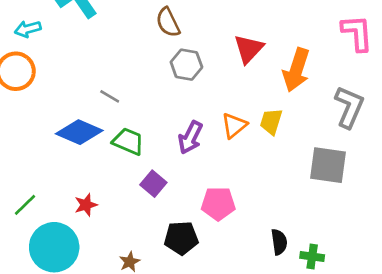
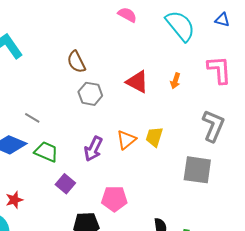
red triangle: (249, 49) -> (137, 82), turned -45
orange arrow: (296, 70) -> (175, 81), moved, size x0.5

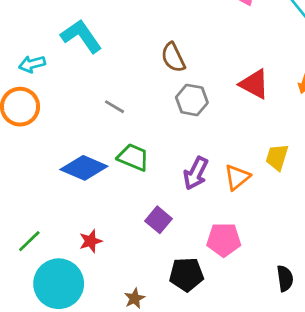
gray line: (32, 118) -> (115, 107), moved
orange triangle: (126, 140) -> (237, 177), moved
green trapezoid: (46, 152) -> (133, 157), moved

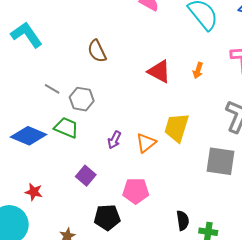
gray hexagon: (192, 100) -> (82, 99), moved
yellow trapezoid: (277, 157) -> (177, 128), size x1.4
purple arrow: (196, 173) -> (114, 140), size x0.7
red star: (91, 241) -> (34, 192), turned 30

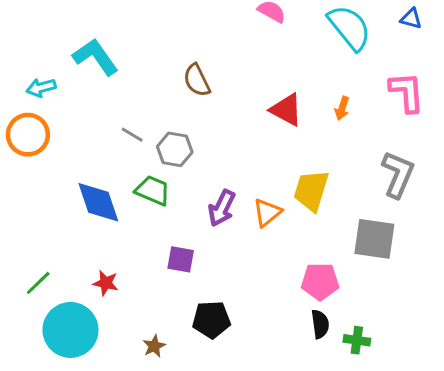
blue diamond: (29, 136) -> (98, 202), turned 48
purple arrow: (114, 140) -> (222, 208), size x1.4
purple square: (86, 176) -> (181, 259), turned -30
pink pentagon: (136, 191) -> (320, 281), moved

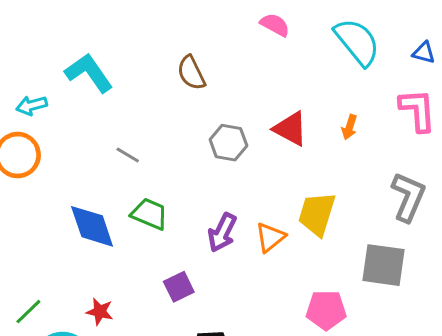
blue triangle: (411, 19) -> (424, 53), moved
brown semicircle: (197, 80) -> (191, 73), moved
gray hexagon: (175, 149) -> (228, 143), moved
purple square: (181, 259) -> (179, 287), turned -36

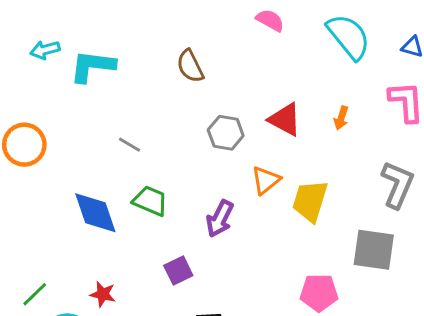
cyan L-shape: (89, 73) -> (92, 66), turned -48
cyan arrow: (32, 105) -> (45, 50), moved
orange triangle: (270, 237) -> (266, 180), moved

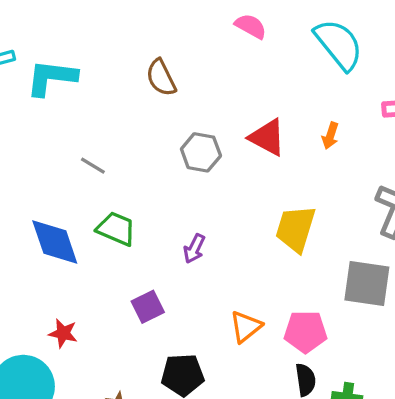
orange triangle: (266, 180) -> (246, 327), moved
purple arrow: (220, 219) -> (194, 249), size x0.7

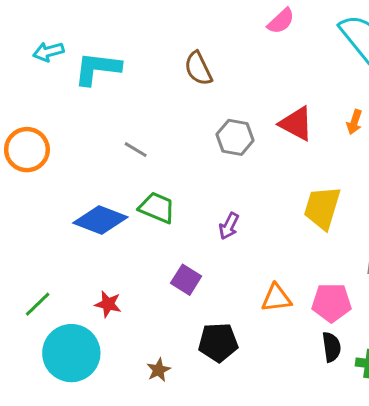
pink semicircle: (251, 26) -> (281, 21), turned 108
blue diamond: (55, 242) -> (100, 220), turned -50
purple square: (148, 307) -> (186, 280), turned -32
orange triangle: (246, 327) -> (276, 298), turned 32

